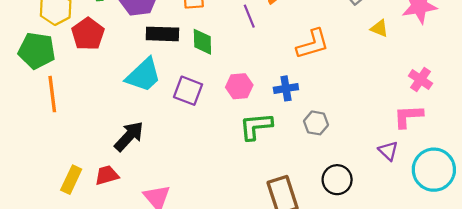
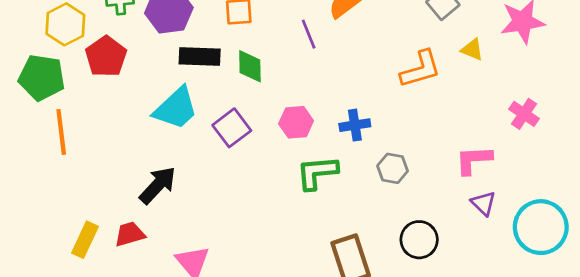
orange L-shape: (313, 44) -> (421, 69), moved
purple square: (188, 91) -> (232, 128), turned 32
pink L-shape: (408, 116) -> (474, 160), moved

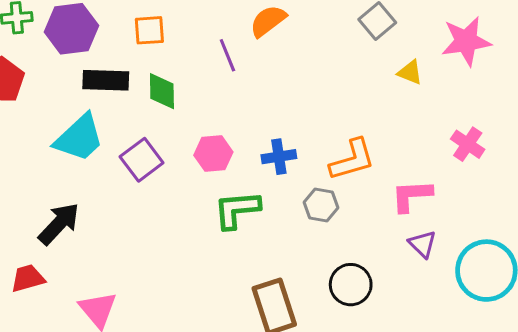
orange L-shape: (421, 69) -> (352, 160), moved

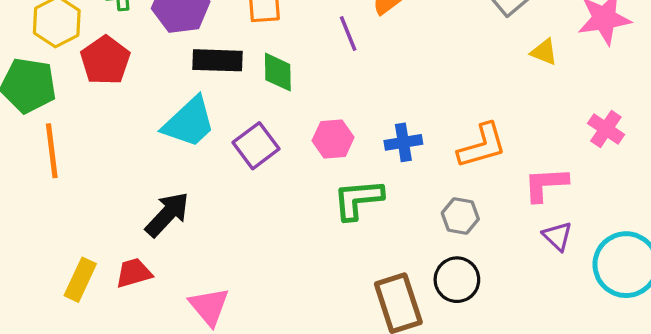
gray hexagon: (321, 205) -> (460, 216), moved
black circle: (351, 285) -> (457, 280), moved

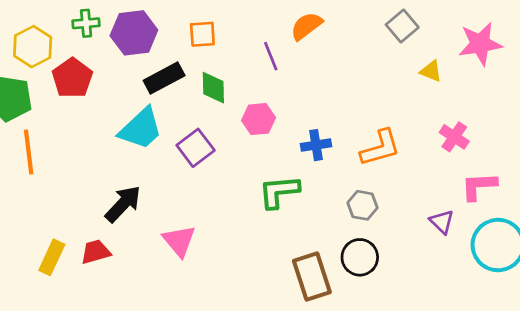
black rectangle: (218, 60) -> (164, 78), turned -30
pink cross: (606, 129) -> (454, 137), moved
pink hexagon: (333, 139) -> (258, 119), moved
pink L-shape: (546, 184) -> (479, 186), moved
pink triangle: (209, 306) -> (179, 241), moved

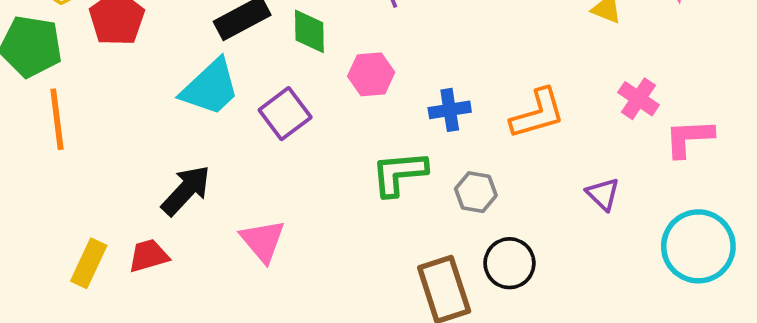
pink L-shape: (479, 186) -> (689, 138), moved
gray hexagon: (363, 205) -> (476, 192), moved
purple triangle: (442, 222) -> (603, 194), moved

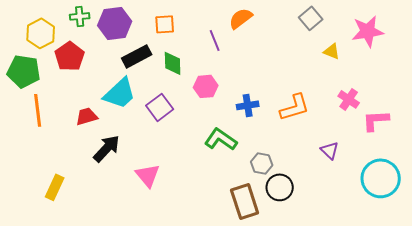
green L-shape: (399, 173) -> (221, 139), turned 40
gray hexagon: (476, 192) -> (262, 163), moved
red trapezoid: (149, 256) -> (87, 116), moved

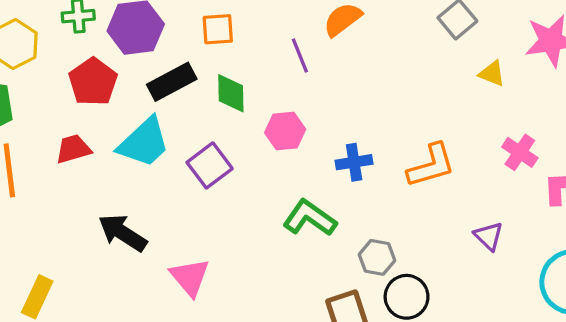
red pentagon: (70, 56) -> (93, 82), moved
red trapezoid: (87, 116) -> (73, 149), moved
black arrow: (107, 148) -> (123, 233), turned -100

